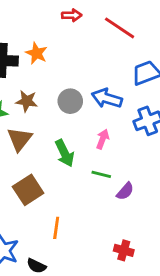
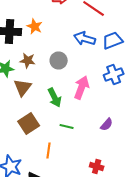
blue arrow: (107, 98) -> (85, 38), moved
pink arrow: (103, 139) -> (82, 88), size x1.6
green line: (101, 174) -> (67, 126), moved
purple semicircle: (125, 191) -> (107, 124), moved

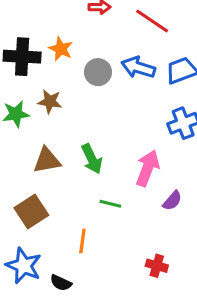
gray circle: (59, 60) -> (98, 72), moved
brown triangle: (23, 88) -> (47, 160), moved, turned 42
pink arrow: (82, 88) -> (148, 168), moved
brown square: (29, 124) -> (31, 212), moved

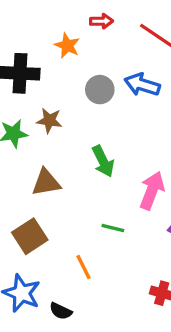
orange star: (61, 49) -> (67, 46), moved
green arrow: (92, 159) -> (103, 161), moved
orange line: (82, 241) -> (84, 267), turned -35

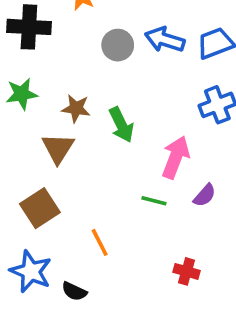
brown star: (49, 121) -> (76, 108), moved
brown triangle: (46, 182) -> (58, 148), turned -48
green line: (113, 228) -> (154, 201), moved

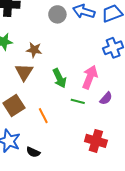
green arrow: (121, 125) -> (59, 78), moved
orange line: (100, 242) -> (43, 116), moved
red cross: (186, 271) -> (96, 141), size x1.5

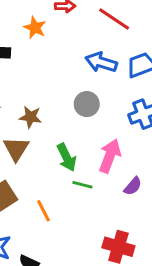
gray circle: (57, 14) -> (87, 104), moved
green line: (78, 101) -> (82, 185), moved

